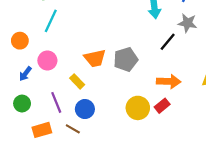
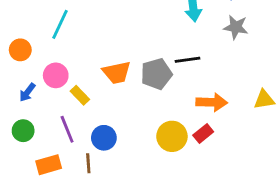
black line: (168, 42) -> (188, 60), moved, turned 42
yellow rectangle: (77, 81) -> (80, 95), moved
brown line: (73, 129) -> (88, 163), turned 56

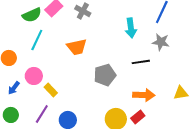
black line: (188, 60) -> (141, 62), moved
orange trapezoid: (117, 73) -> (77, 47), moved
purple line: (67, 129) -> (42, 114), turned 54

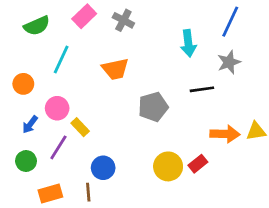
green semicircle: (32, 15) -> (37, 26), moved
gray star: (161, 42) -> (229, 62), turned -30
orange arrow: (144, 95) -> (225, 134), moved
purple line: (42, 114) -> (58, 147), moved

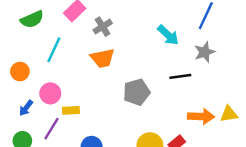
gray cross: (123, 20) -> (103, 27), moved, turned 30
cyan arrow: (188, 43) -> (168, 35), turned -40
yellow rectangle: (80, 127) -> (71, 110), turned -49

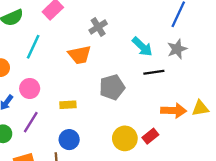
gray cross: (103, 27) -> (98, 27), moved
cyan arrow: (168, 35) -> (142, 47), moved
yellow rectangle: (71, 110) -> (68, 105), moved

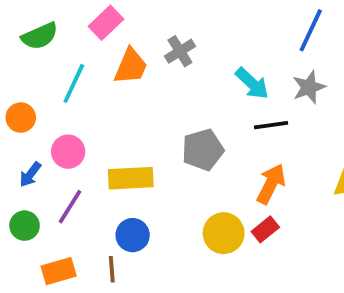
orange trapezoid: (80, 55) -> (131, 66), moved, turned -55
yellow rectangle: (68, 105) -> (131, 178), size x1.6
orange arrow: (174, 111) -> (271, 184), moved, turned -65

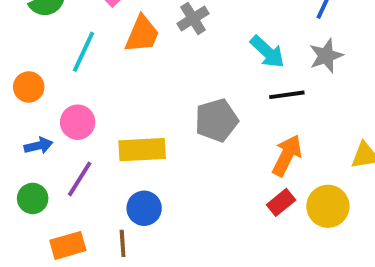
blue arrow: (30, 174) -> (38, 146), turned -140
yellow circle: (224, 233) -> (328, 206), moved

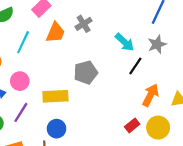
black line: (287, 95) -> (135, 66), turned -48
gray pentagon: (216, 120) -> (86, 72), moved
orange arrow: (287, 155) -> (151, 95), moved

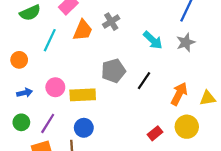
black line: (135, 66) -> (144, 81), moved
pink circle: (20, 81) -> (55, 87), moved
purple line: (21, 112) -> (48, 123), moved
red rectangle: (132, 125) -> (155, 133), moved

